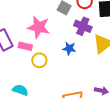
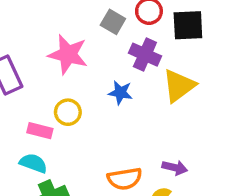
pink rectangle: (25, 46) -> (40, 131), moved

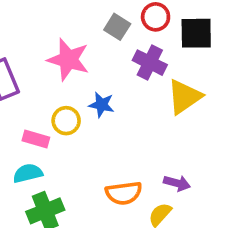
blue star: (120, 93) -> (102, 105), moved
cyan semicircle: (33, 163) -> (28, 173), turned -36

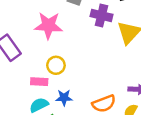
blue star: (102, 105) -> (64, 98), moved

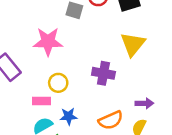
purple cross: (101, 15) -> (103, 73), moved

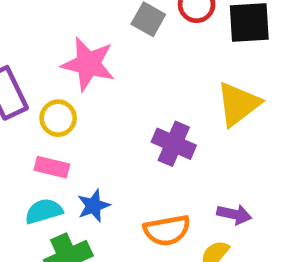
yellow circle: (58, 83) -> (58, 118), moved
blue star: (69, 116) -> (94, 206), turned -30

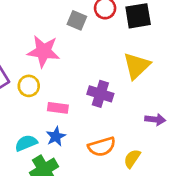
pink rectangle: (52, 167) -> (58, 108), moved
purple arrow: (234, 214) -> (155, 119), moved

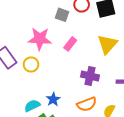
purple cross: (100, 94) -> (90, 76), moved
pink rectangle: (58, 108) -> (70, 44), moved, turned -56

